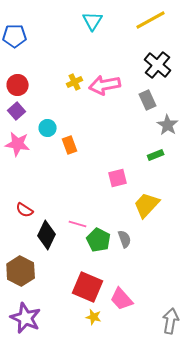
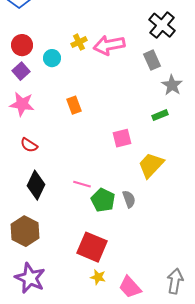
cyan circle: (48, 128) -> (52, 58), moved
red semicircle: (25, 210) -> (29, 145), moved
black diamond: (47, 235) -> (36, 185), moved
pink trapezoid: (122, 299) -> (130, 287), moved

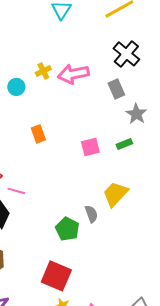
pink square: (122, 138) -> (90, 147), moved
pink line: (82, 184) -> (16, 191), moved
gray semicircle: (129, 199) -> (91, 214), moved

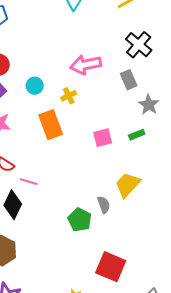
yellow cross: (43, 71) -> (69, 96), moved
cyan circle: (16, 87) -> (35, 86), moved
orange rectangle: (38, 134) -> (51, 125), size x1.6
red square: (56, 276) -> (111, 267), moved

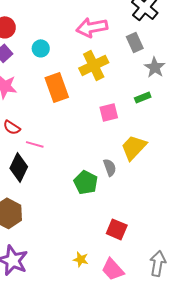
yellow cross: (69, 96) -> (94, 65), moved, size x1.8
pink square: (103, 138) -> (109, 112), moved
red square: (111, 267) -> (117, 229), size x0.7

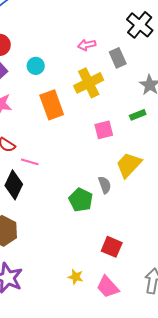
pink arrow: (92, 27) -> (87, 45), size x0.6
gray rectangle: (135, 42) -> (118, 58), moved

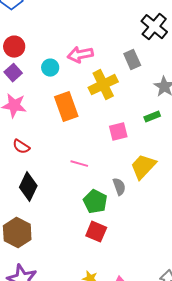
pink arrow: (87, 45) -> (80, 55), moved, size x1.4
pink line: (30, 162) -> (79, 164), moved
red square: (112, 247) -> (96, 232), moved

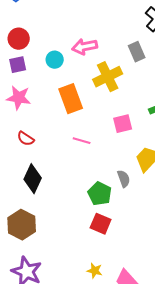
purple square: (13, 73) -> (18, 65), turned 30
pink line: (79, 164) -> (82, 141), moved

